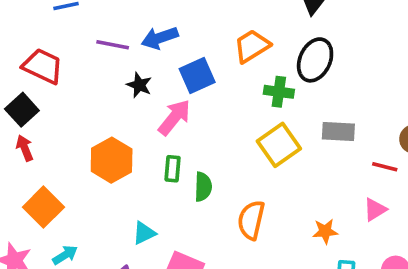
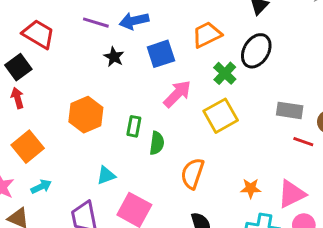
green cross: (279, 92) -> (225, 73), turned 30
pink arrow: (174, 117) -> (177, 94), moved
gray rectangle: (338, 132) -> (290, 110), moved
pink triangle: (375, 210) -> (292, 194), moved, size x1.5

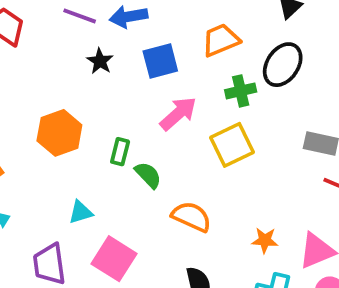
green cross: (225, 73) -> (241, 91), turned 30
green semicircle: (157, 143) -> (148, 175), turned -55
orange semicircle: (193, 173) -> (191, 217), turned 92

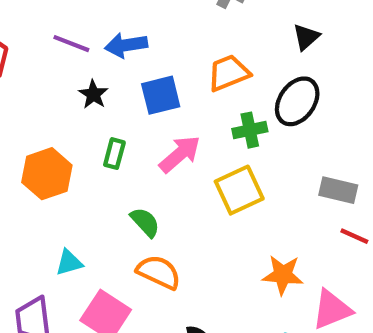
green rectangle: (120, 152) -> (114, 154), moved
orange semicircle: (191, 217) -> (159, 272), moved
orange star: (265, 240) -> (283, 275), moved, size x1.4

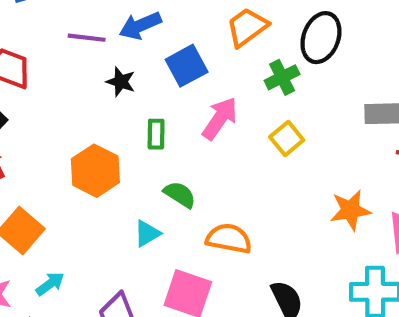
yellow square: (239, 190) -> (287, 138), size x0.7
green semicircle: (145, 222) -> (180, 195), moved
cyan triangle: (69, 263) -> (147, 233), moved

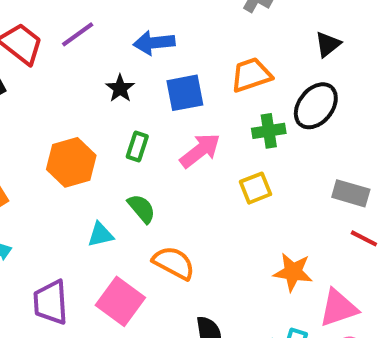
purple line: (87, 38) -> (78, 34), moved, turned -60

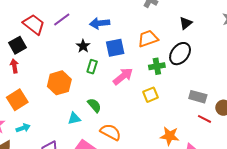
green rectangle: (137, 146) -> (92, 67), moved

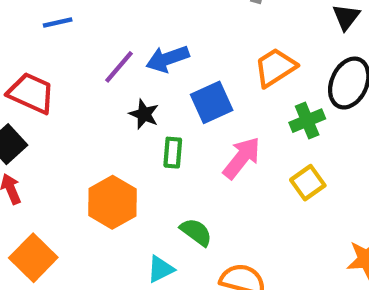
purple line: (62, 20) -> (119, 67), moved

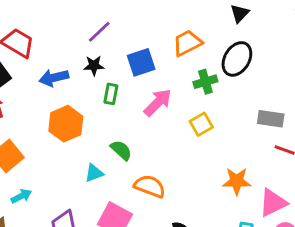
blue arrow: (168, 59) -> (54, 78), moved
purple line: (119, 67) -> (99, 32), moved
black star: (144, 114) -> (94, 66), turned -30

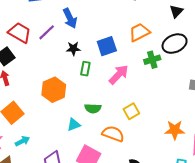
purple line: (99, 32) -> (47, 32), moved
black ellipse: (237, 59) -> (175, 44), turned 35
blue arrow: (54, 78) -> (70, 18), moved, turned -102
yellow square: (201, 124) -> (131, 111), moved
green semicircle: (121, 150) -> (93, 108), turned 140

